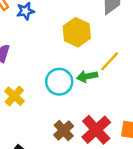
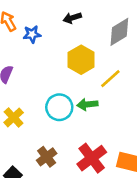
yellow line: (110, 61) -> (110, 79), moved
brown cross: (64, 131) -> (47, 157), moved

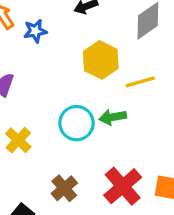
yellow line: (110, 79) -> (140, 82), turned 30

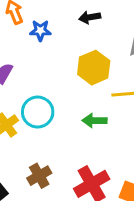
cyan circle: (77, 123) -> (38, 112), moved

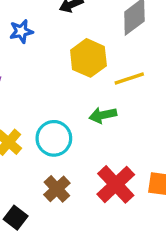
cyan circle: (38, 112) -> (54, 138), moved

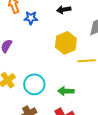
green arrow: (103, 115) -> (66, 91), moved

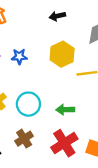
blue star: (31, 18) -> (19, 57), moved

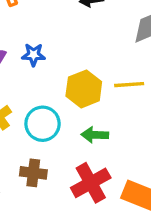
yellow hexagon: (62, 54) -> (84, 89), moved
brown cross: (24, 139) -> (33, 173), turned 36

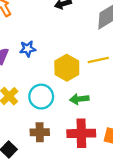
red cross: (91, 183) -> (81, 133), turned 36

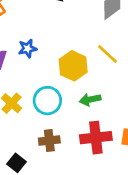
yellow line: (98, 60) -> (108, 54), turned 60

